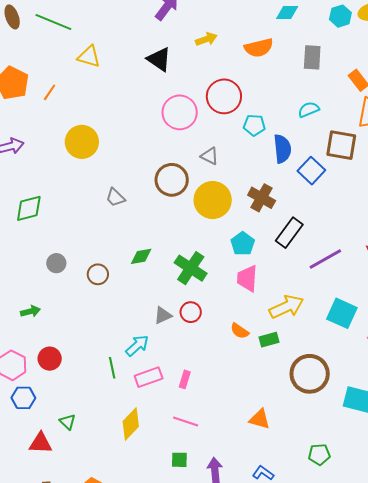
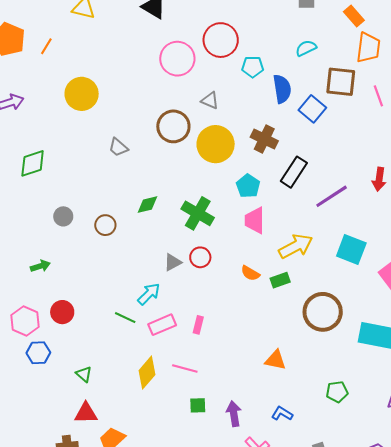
green line: (112, 368) -> (125, 318), turned -50
pink line: (186, 421) -> (185, 369), moved
red triangle: (40, 443) -> (86, 413), moved

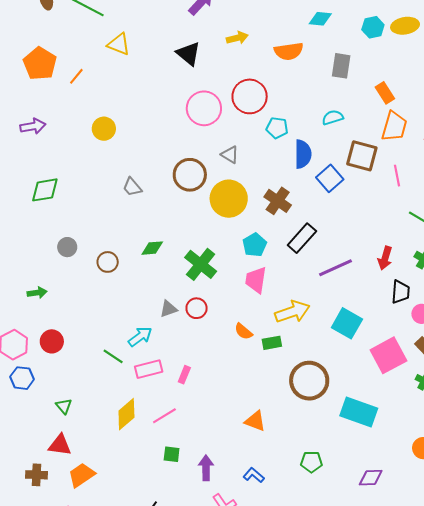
yellow circle: (82, 94) -> (104, 129), size x0.7
pink line: (185, 369) -> (164, 416), turned -55

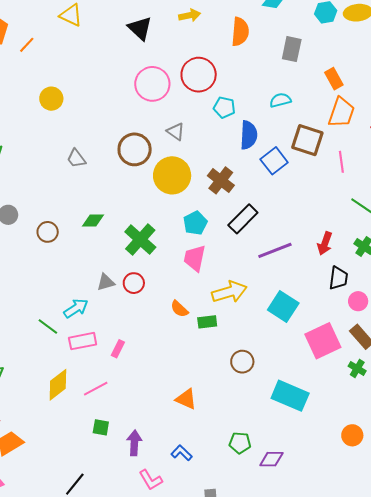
orange semicircle: (289, 51) -> (240, 32), turned -80
brown circle: (309, 381) -> (242, 362), size x0.6
purple diamond: (371, 478) -> (271, 459), moved

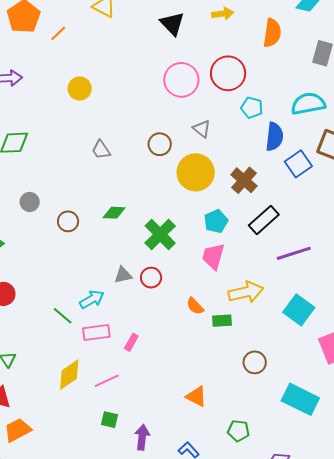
cyan semicircle: (280, 100) -> (308, 104), size x1.6
brown circle: (135, 149) -> (160, 144), size x0.7
green pentagon: (240, 443) -> (238, 431), moved

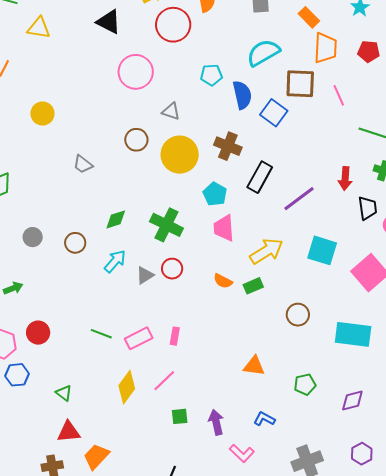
red circle: (228, 73) -> (173, 25), moved
cyan arrow: (92, 299) -> (115, 261), moved

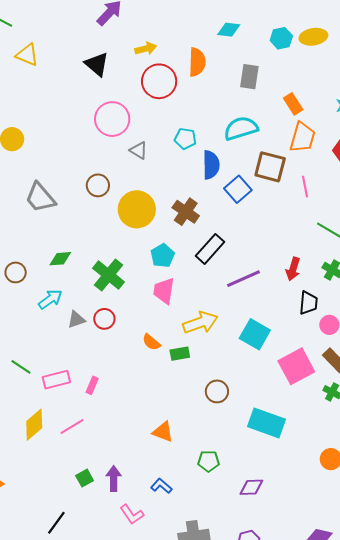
gray triangle: (171, 111) -> (139, 150), moved
gray trapezoid: (83, 164) -> (40, 198), size x1.6
green square: (180, 416) -> (85, 478), moved, turned -36

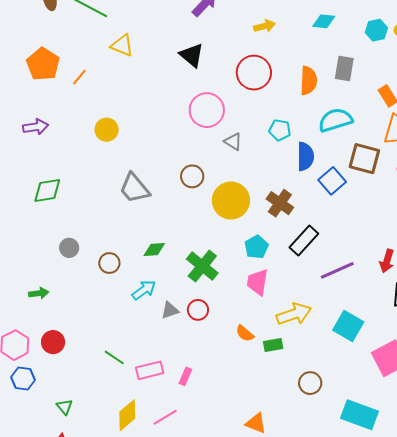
yellow arrow: (146, 49) -> (264, 26), moved
orange semicircle: (197, 62) -> (309, 81), moved

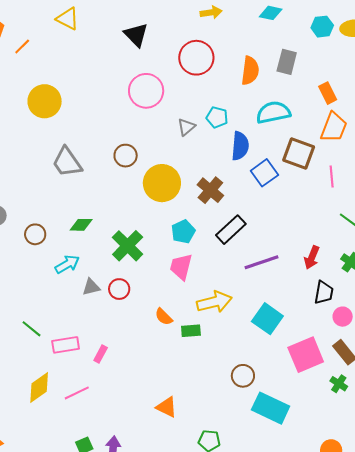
yellow circle: (107, 130) -> (45, 101), size x1.4
gray triangle: (233, 142) -> (186, 127), moved, turned 42
brown circle: (310, 383) -> (243, 376), moved

